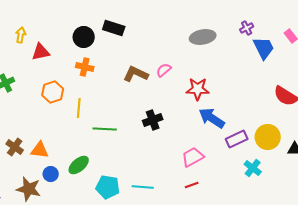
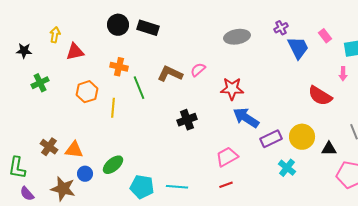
black circle: (84, 37) -> (118, 25), moved
green line: (105, 129) -> (139, 88), moved, turned 65

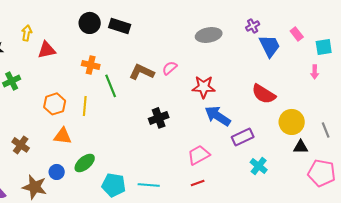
orange hexagon: (87, 92) -> (55, 104), moved
red semicircle: (320, 96) -> (264, 94), moved
yellow circle: (302, 137) -> (292, 122), moved
orange triangle: (74, 150) -> (63, 136), moved

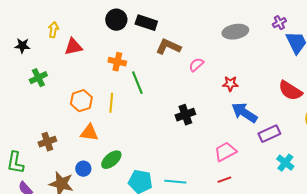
brown L-shape: (142, 72) -> (168, 47), moved
red star: (204, 87) -> (230, 84), size x0.7
brown cross: (21, 145) -> (47, 142), turned 36

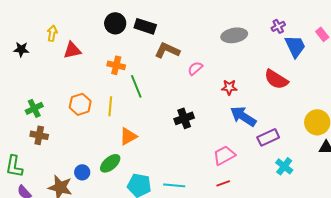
green cross: (38, 78) -> (34, 108), moved
red semicircle: (290, 91) -> (276, 79), moved
orange triangle: (89, 133) -> (128, 136), moved, turned -36
brown cross: (47, 142) -> (39, 135), moved, turned 30

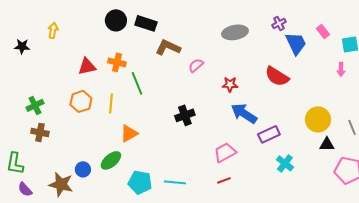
red triangle: (72, 50) -> (87, 66), moved

